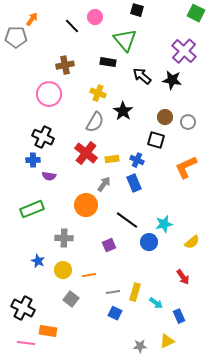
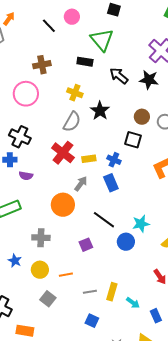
blue square: (115, 313) -> (92, 321), moved

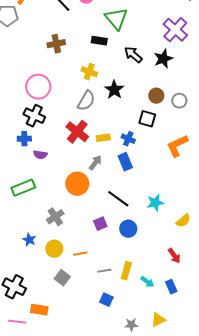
black star: (149, 80) -> (163, 59), turned -30
pink circle: (26, 94) -> (38, 87), moved
gray cross: (41, 238) -> (55, 217), turned -36
blue circle: (126, 242) -> (128, 229), moved
blue rectangle: (156, 316) -> (171, 287), moved

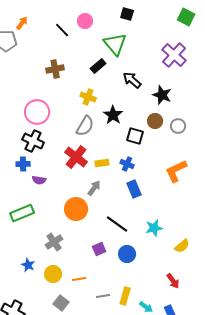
black rectangle: (99, 41) -> (98, 66), turned -49
black star: (163, 59) -> (162, 95), moved, turned -30
black square: (147, 119) -> (135, 136), moved
blue rectangle: (125, 162) -> (134, 189), moved

